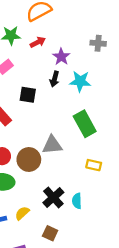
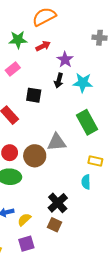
gray cross: (98, 43) -> (100, 38), moved
black cross: (53, 197) -> (58, 203), moved
cyan semicircle: (77, 201) -> (86, 182), moved
yellow semicircle: (22, 213) -> (24, 220), moved

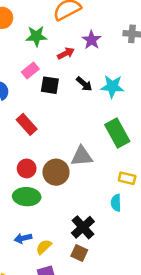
red arrow: (43, 46) -> (66, 53), moved
purple star: (65, 60) -> (92, 40), moved
black arrow: (59, 81) -> (84, 84), turned -64
black square: (34, 95) -> (50, 85), moved

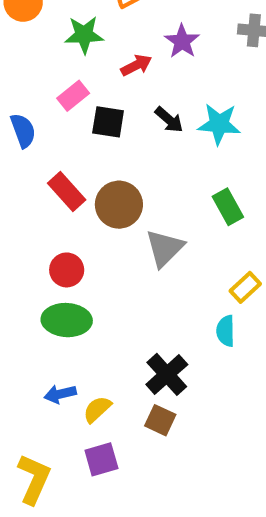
green rectangle: (117, 133) -> (228, 207), size x0.7
gray triangle: (82, 156) -> (165, 248), turned -40
brown circle: (56, 172) -> (119, 205), moved
yellow rectangle: (127, 178) -> (245, 287), turned -56

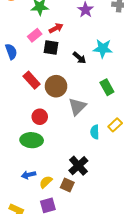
red arrow: (136, 65) -> (56, 28), moved
black arrow: (169, 120) -> (79, 58), moved
red circle: (67, 270) -> (40, 117), moved
cyan semicircle: (226, 331) -> (95, 132), moved
brown square: (160, 420) -> (67, 185), moved

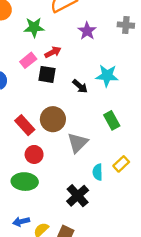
red rectangle: (32, 80) -> (25, 125), moved
black cross: (78, 166) -> (78, 196), moved

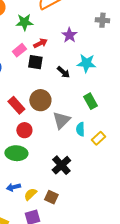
purple star: (87, 31) -> (69, 35), moved
cyan semicircle: (98, 172) -> (80, 129), moved

